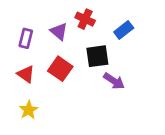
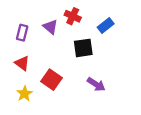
red square: (60, 69) -> (52, 80), moved
purple arrow: (114, 81) -> (96, 84), moved

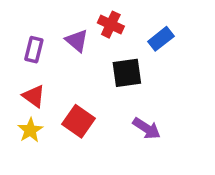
yellow star: (24, 94) -> (30, 130), moved

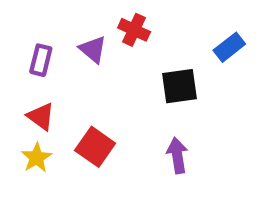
blue rectangle: (161, 39) -> (229, 47), moved
black square: (127, 73) -> (180, 86), moved
purple arrow: (147, 128) -> (177, 155), turned -132

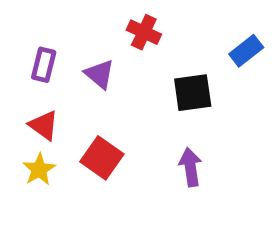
purple triangle: (93, 49) -> (100, 74), moved

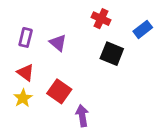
red cross: (144, 32) -> (101, 19), moved
black square: (193, 93) -> (112, 54), turned 30
purple arrow: (190, 167) -> (82, 116), moved

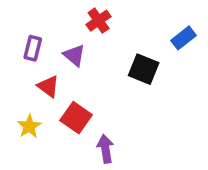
red cross: (101, 19) -> (99, 21), moved, turned 30
red triangle: (26, 73) -> (48, 86), moved

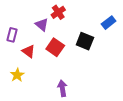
purple rectangle: (33, 48) -> (12, 35), moved
purple triangle: (74, 55) -> (42, 25), moved
red square: (76, 118) -> (55, 47), moved

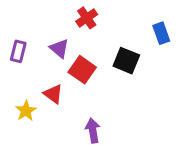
blue rectangle: (109, 23) -> (161, 33), turned -72
purple triangle: (42, 25) -> (59, 48), moved
red triangle: (28, 51) -> (53, 94), moved

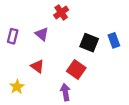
blue rectangle: (161, 33) -> (114, 40), moved
red square: (82, 70) -> (76, 70), moved
yellow star: (26, 111) -> (17, 87), moved

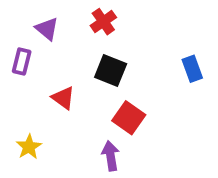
purple triangle: (42, 34) -> (47, 29), moved
black square: (89, 43) -> (111, 71), moved
red triangle: (37, 66) -> (63, 98), moved

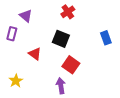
red cross: (103, 22) -> (68, 12), moved

